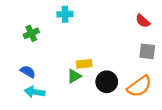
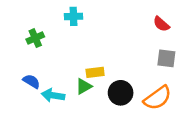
cyan arrow: (35, 92) -> (53, 95), moved

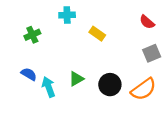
gray square: (166, 58) -> (152, 53), turned -30
yellow rectangle: (95, 72) -> (97, 34), moved, turned 42
cyan arrow: (53, 95) -> (49, 87), turned 60

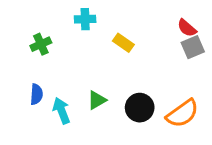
gray square: (152, 53) -> (193, 47), moved
blue semicircle: (29, 74) -> (36, 94), turned 63

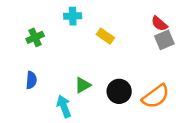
cyan arrow: (61, 111) -> (64, 106), moved

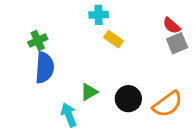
cyan cross: (73, 16) -> (99, 15), moved
blue semicircle: (31, 80) -> (44, 68), moved, size x1.6

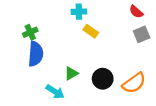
red semicircle: (172, 26) -> (136, 12), moved
cyan arrow: (69, 115) -> (55, 92), turned 144

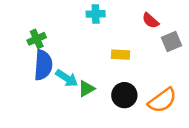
red semicircle: (136, 12) -> (151, 21), moved
yellow rectangle: (91, 31) -> (120, 55), moved, turned -32
cyan arrow: (55, 92) -> (67, 78), moved

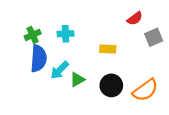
cyan cross: (96, 14) -> (65, 34), moved
red semicircle: (151, 21) -> (135, 19), turned -77
cyan arrow: (67, 78) -> (60, 70), turned 102

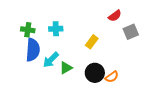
green cross: (33, 35) -> (28, 30), turned 32
yellow rectangle: (108, 49) -> (92, 42), turned -56
orange semicircle: (145, 90) -> (112, 77), moved, size x0.6

